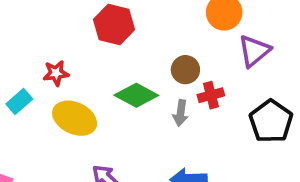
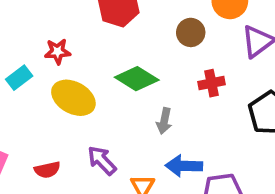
brown circle: (185, 70) -> (191, 32), moved
gray arrow: (181, 113) -> (164, 121), moved

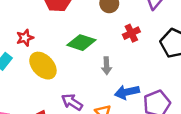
yellow ellipse: (73, 98) -> (43, 66), turned 32

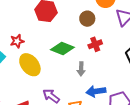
red cross: (131, 33) -> (95, 44), moved

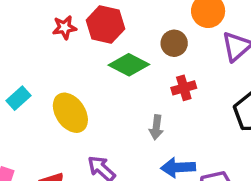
red star: (17, 41) -> (65, 27), moved
green diamond: (62, 49) -> (129, 65), moved

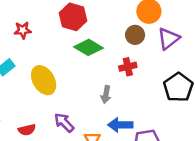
red star: (65, 27) -> (23, 30), moved
brown circle: (174, 43) -> (135, 35), moved

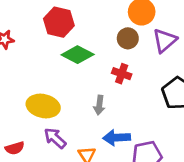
red cross: (128, 67) -> (122, 74), turned 35
yellow ellipse: (44, 80) -> (43, 106), moved, turned -44

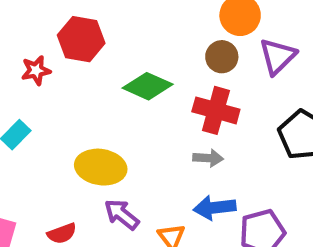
red hexagon: (59, 22) -> (81, 39), moved
red cross: (122, 74) -> (216, 110), size x1.5
gray arrow: (99, 105) -> (208, 158), moved, turned -90

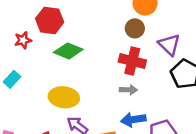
purple triangle: (278, 56) -> (169, 45), moved, turned -30
green diamond: (148, 86) -> (68, 51), moved

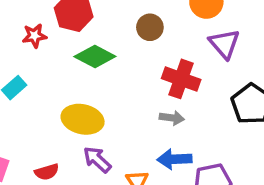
brown circle: (135, 28) -> (150, 27), moved
purple triangle: (169, 45) -> (224, 44), moved

